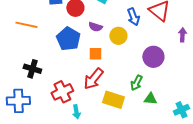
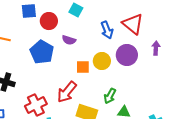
yellow circle: (118, 36) -> (102, 61), moved
orange square: (95, 54) -> (83, 67), moved
purple circle: (153, 57) -> (127, 55), moved

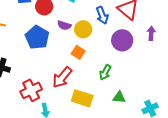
yellow circle: (102, 61) -> (83, 29), moved
orange square: (83, 67) -> (78, 52), turned 32
green arrow: (110, 96) -> (105, 72), moved

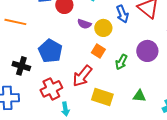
blue pentagon: (37, 37) -> (50, 51), moved
purple circle: (122, 40) -> (147, 51), moved
green arrow: (105, 72) -> (121, 62), moved

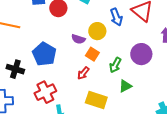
purple semicircle: (84, 24) -> (78, 39), moved
red arrow: (82, 76) -> (83, 73), moved, size x0.6
green triangle: (139, 96) -> (125, 86), moved, turned -32

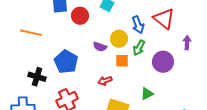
orange square: (92, 54) -> (122, 61), moved, turned -32
green arrow: (115, 65) -> (139, 48), moved
red arrow: (83, 73) -> (105, 81), turned 32

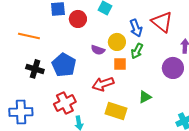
purple circle: (163, 62) -> (173, 68), moved
black cross: (37, 77) -> (35, 69), moved
red arrow: (105, 81) -> (103, 84), size x1.5

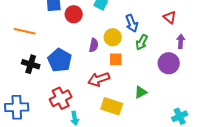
red triangle: (162, 22) -> (170, 17), moved, size x0.6
purple semicircle: (98, 50) -> (94, 45), turned -96
green arrow: (137, 51) -> (142, 42), moved

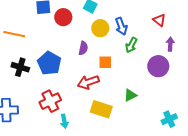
yellow circle: (113, 37) -> (100, 28), moved

